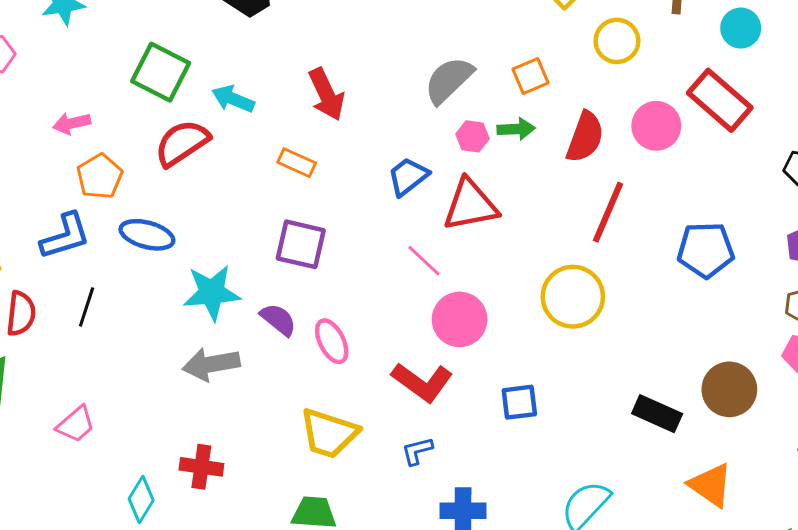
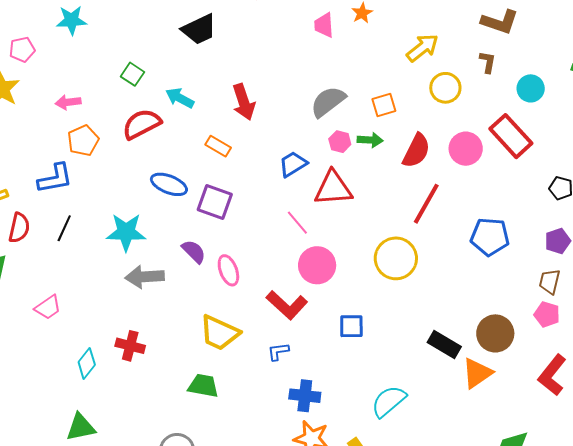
green square: (161, 72) -> (133, 74), size x0.6
blue ellipse: (147, 235) -> (169, 184), moved
cyan star: (212, 293) -> (126, 232), moved
orange triangle: (711, 485) -> (477, 373), moved, turned 44

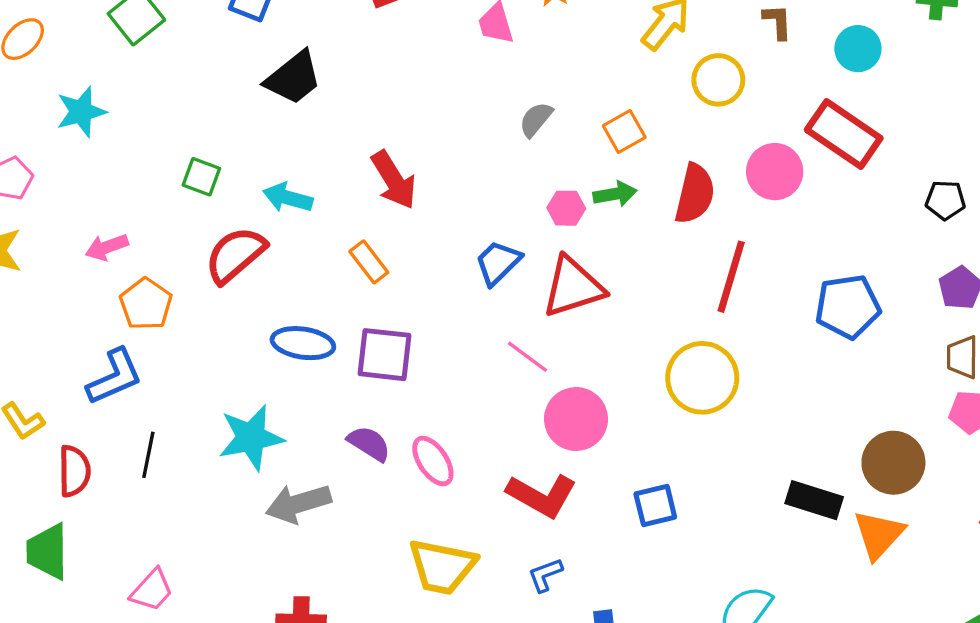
gray semicircle: (328, 102) -> (536, 119), moved, size x0.6
orange rectangle: (218, 146) -> (369, 262), turned 35

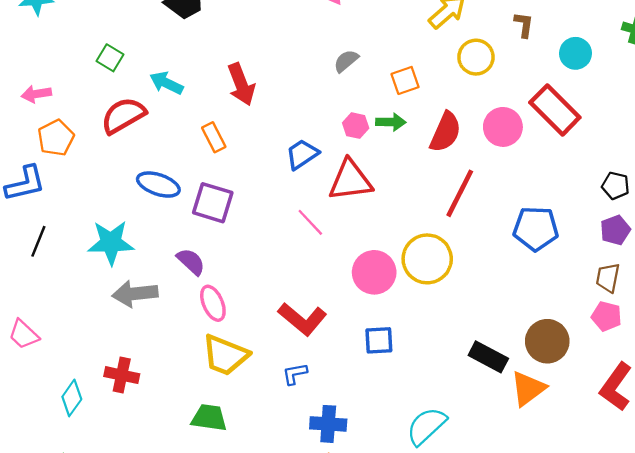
black pentagon: (945, 200) -> (616, 186), moved
pink circle: (576, 419) -> (374, 272), moved
pink ellipse: (433, 461) -> (213, 303), moved
pink trapezoid: (152, 590) -> (24, 334), turned 80

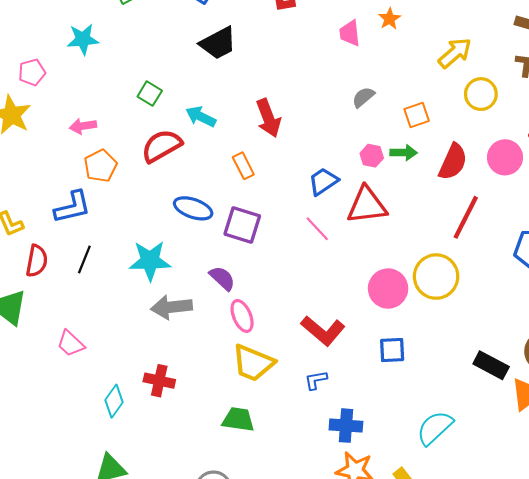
pink line: (310, 222) -> (317, 229), moved

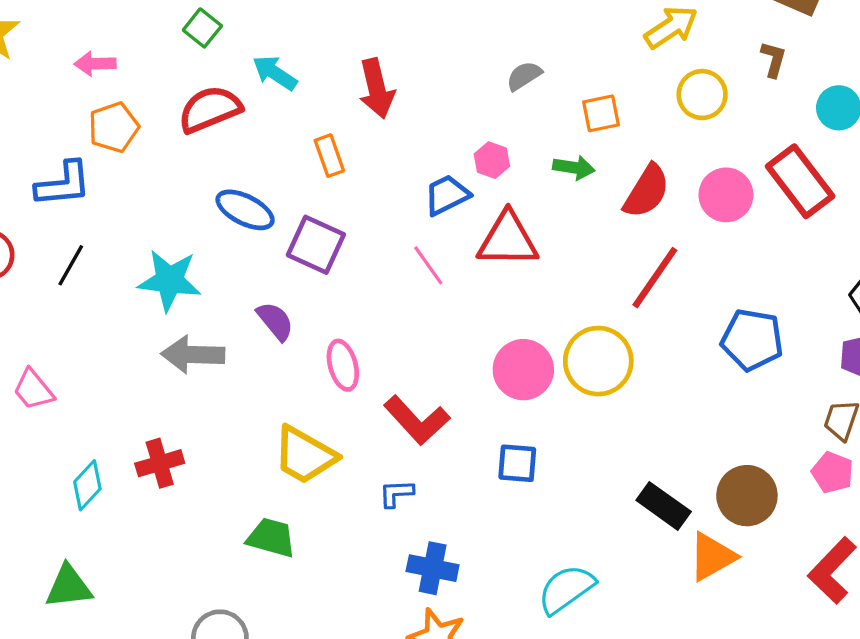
pink hexagon: (372, 156) -> (492, 160), moved
pink ellipse: (242, 316) -> (343, 365), moved
red cross: (159, 381) -> (160, 463), turned -36

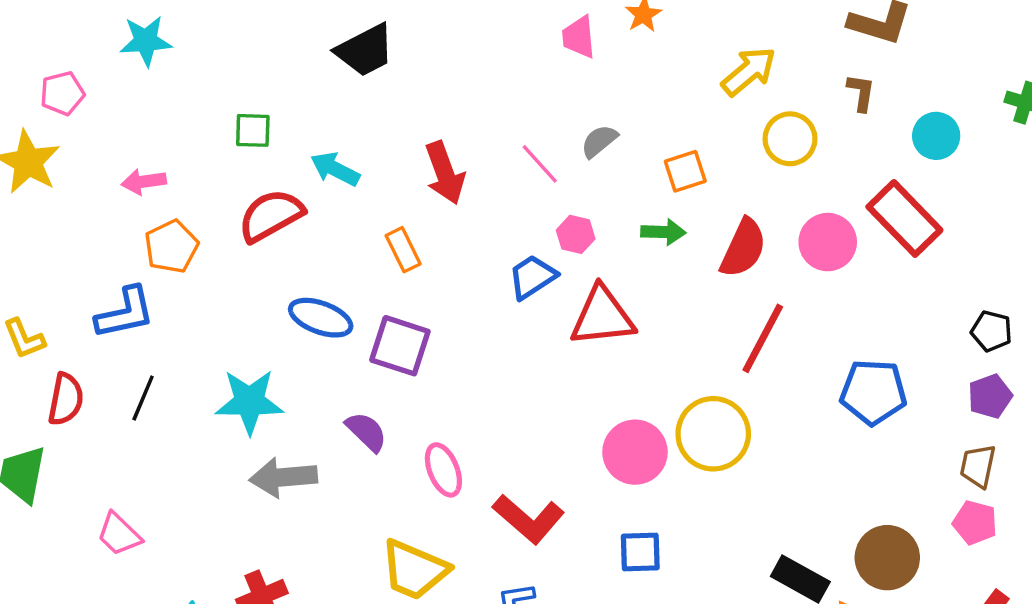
green square: (202, 28) -> (253, 130), turned -30
pink line: (428, 265) -> (540, 164), moved

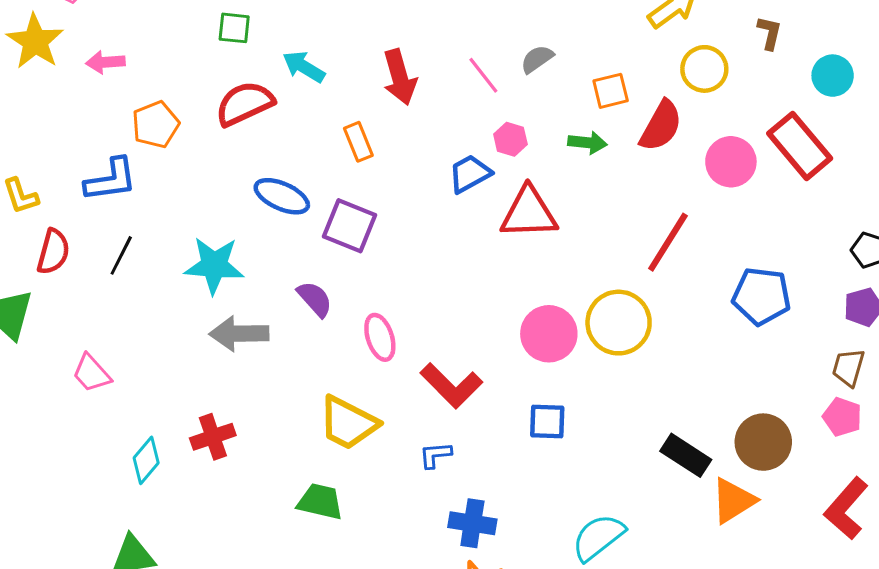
pink arrow: (144, 182) -> (105, 62), moved
red semicircle: (743, 248) -> (661, 126), moved

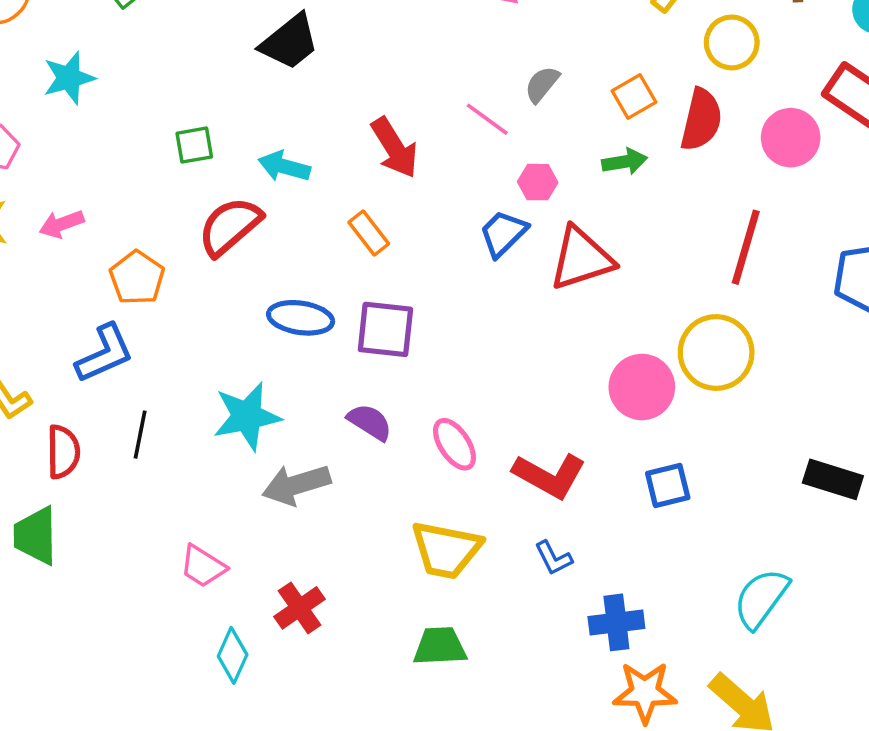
pink trapezoid: (92, 373) -> (203, 566), moved
blue L-shape: (435, 455) -> (553, 558), turned -96

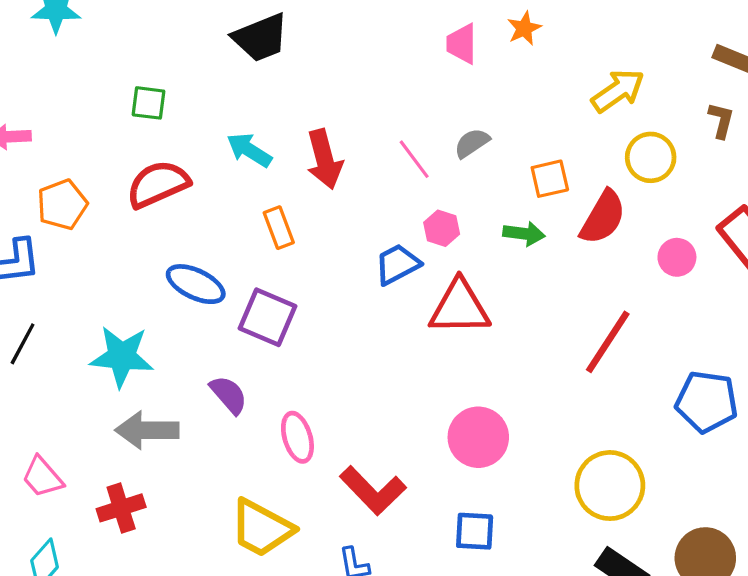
pink circle: (791, 138) -> (677, 257), size x0.7
cyan arrow: (284, 167) -> (249, 150), moved
yellow circle: (716, 352) -> (610, 486), moved
red cross: (300, 608) -> (121, 508), moved

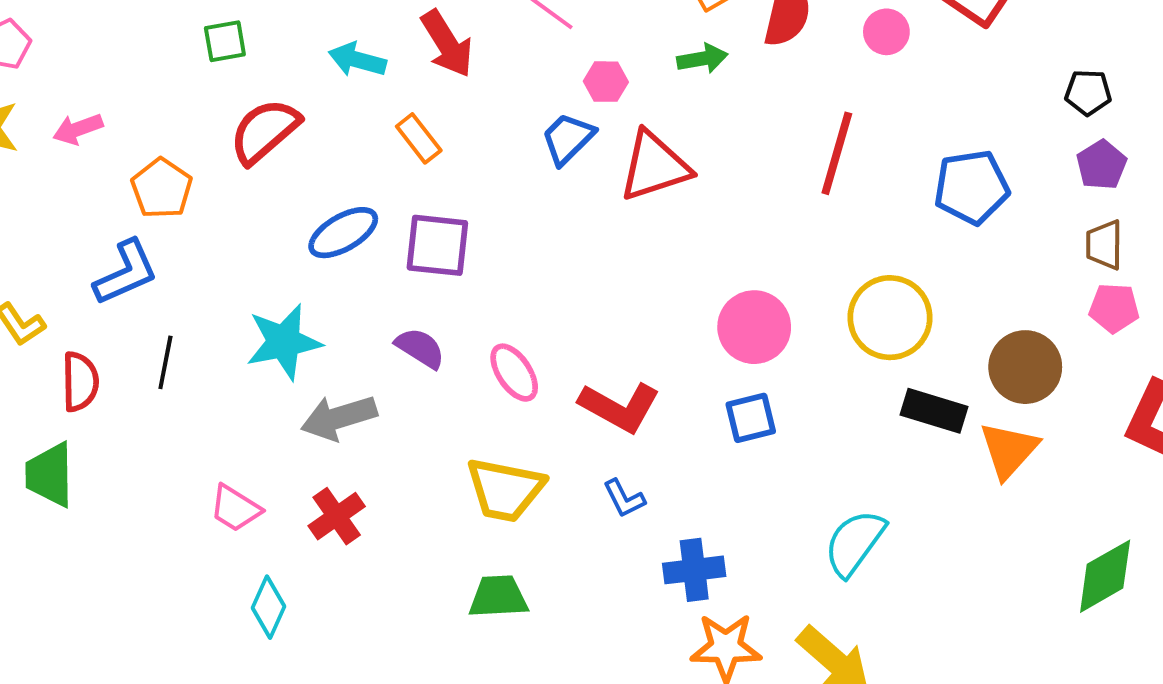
blue ellipse: (196, 284) -> (343, 233), turned -38
pink circle: (478, 437) -> (754, 327), moved

